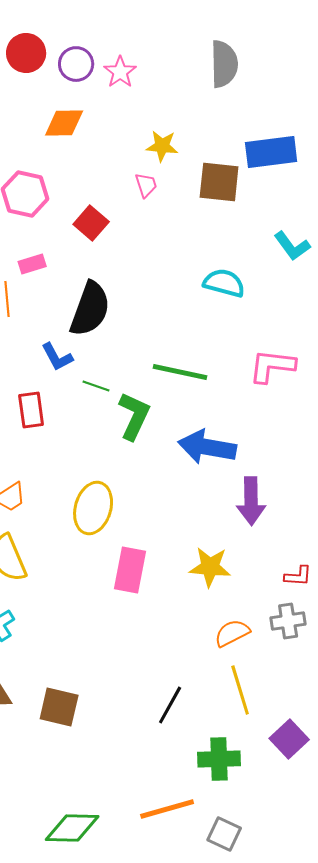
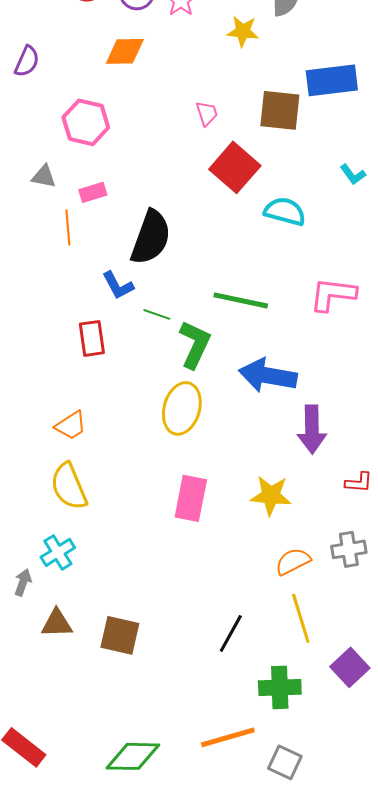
yellow star: (162, 146) -> (243, 31), moved
red square: (91, 223) -> (235, 167), moved, size x1.4
cyan L-shape: (292, 246) -> (353, 174), size x0.7
yellow ellipse: (93, 508) -> (182, 408), moved
red L-shape: (298, 576) -> (359, 482), moved

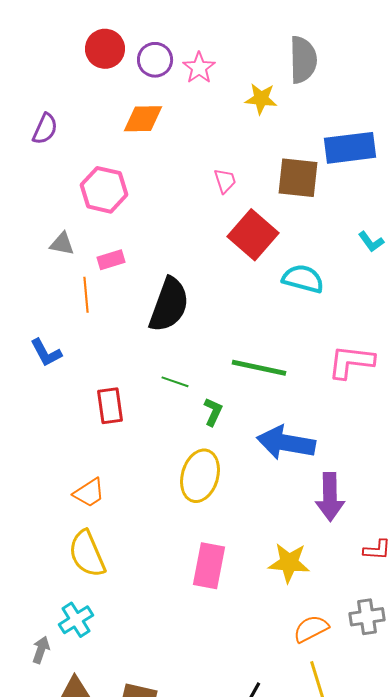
blue L-shape: (118, 285) -> (46, 353), moved
green L-shape: (195, 344) -> (213, 412), size x0.6

